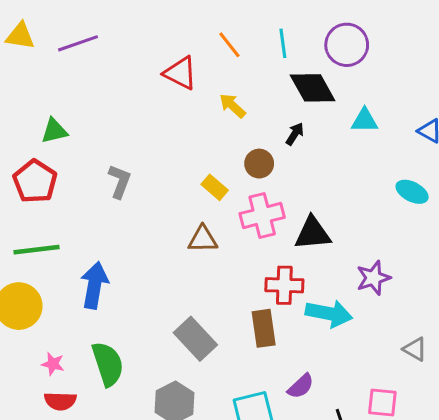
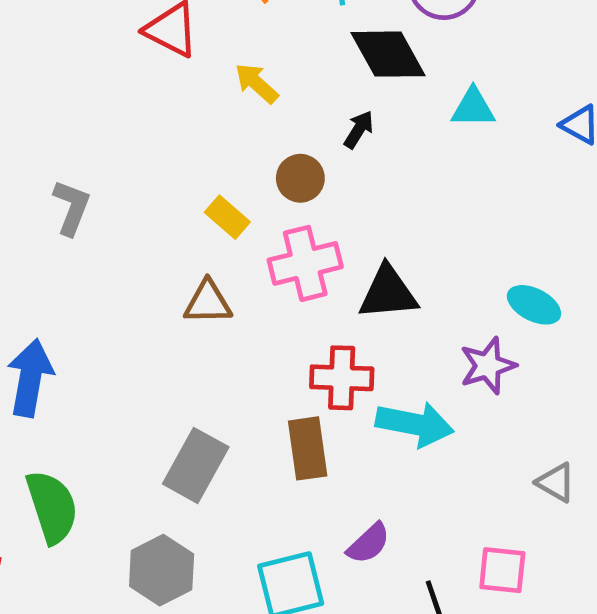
cyan ellipse: (412, 192) -> (534, 305), moved
gray rectangle: (195, 339) -> (196, 465), turned 72

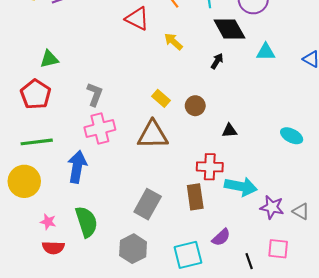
brown circle: (300, 178) -> (195, 106), moved
pink cross: (305, 263) -> (100, 129), moved
black triangle: (388, 293) -> (229, 131), size x0.6
brown triangle: (208, 302) -> (153, 135), size x1.5
purple star: (488, 366) -> (272, 207), moved, turned 30

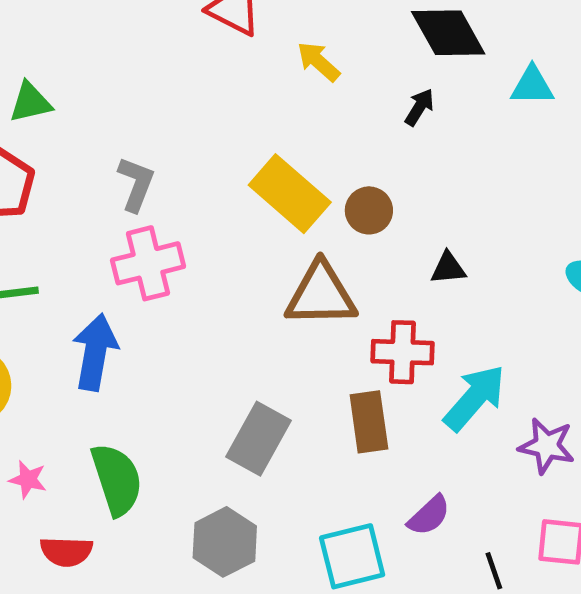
yellow rectangle: (161, 98) -> (290, 194), size x1.8
brown triangle: (153, 135) -> (321, 295), moved
cyan arrow: (241, 187) -> (475, 398), turned -60
red semicircle: (53, 248) -> (66, 551), moved

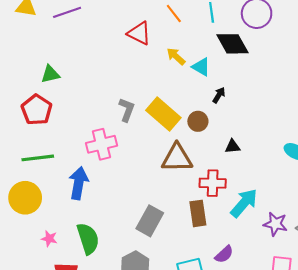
cyan triangle: (532, 86) -> (201, 67), moved, turned 30
black arrow: (419, 107) -> (219, 95), moved
gray L-shape: (136, 184) -> (127, 110), moved

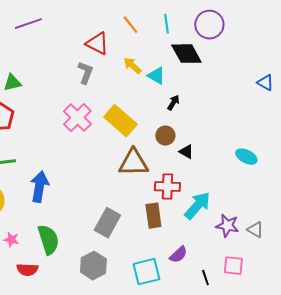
gray L-shape: (127, 110) -> (85, 73), moved
brown circle: (198, 121) -> (165, 136), moved
pink cross: (102, 144) -> (77, 118), moved, turned -32
black triangle: (232, 146) -> (186, 152), turned 35

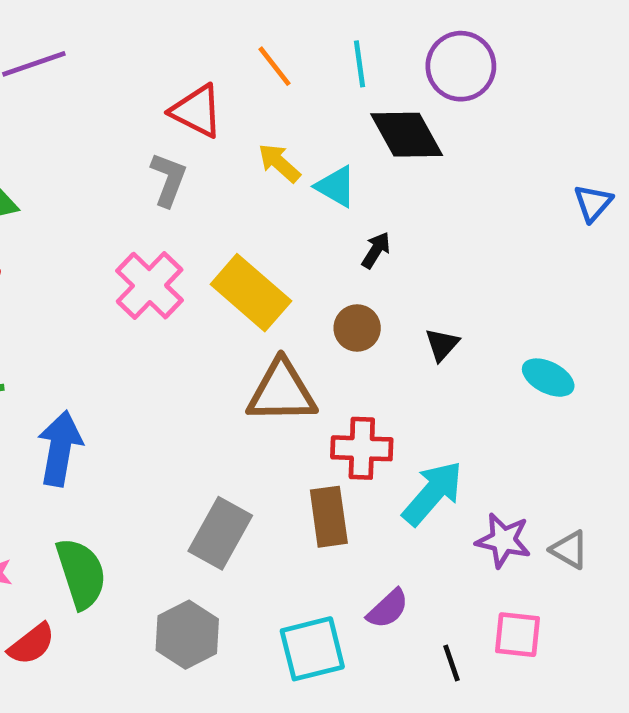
blue triangle: (265, 83) -> (593, 203), turned 42
black triangle: (186, 152) -> (442, 345), moved, turned 42
red semicircle: (27, 270) -> (32, 644), turned -40

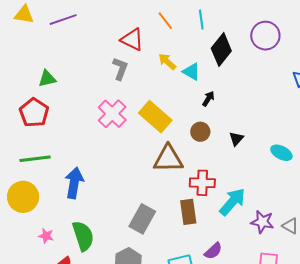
purple circle: (461, 66) -> (265, 36), moved
black diamond: (407, 135) -> (221, 50), turned 68

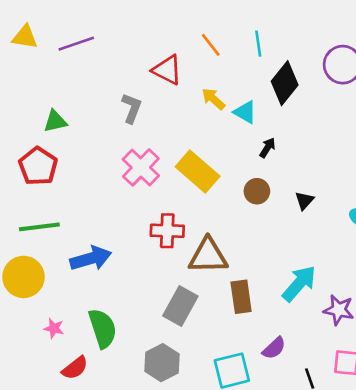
gray L-shape: (120, 69) -> (132, 108), moved
brown triangle: (168, 159) -> (208, 256), moved
blue arrow: (74, 183) -> (91, 258), turned 64
red cross: (202, 183) -> (167, 231), moved

